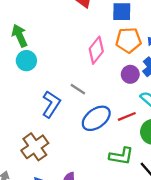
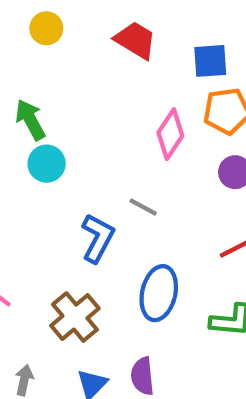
blue ellipse: (96, 118) -> (159, 293), moved, turned -36

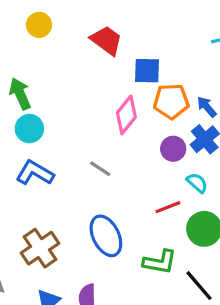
blue square: (210, 61) -> (147, 71), moved
blue L-shape: (98, 238) -> (35, 173), moved, turned -93
blue ellipse: (159, 293) -> (106, 236), turned -45

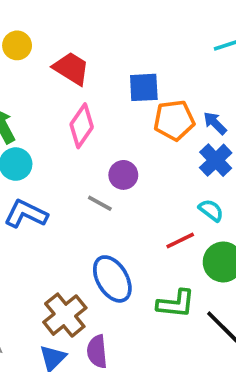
red trapezoid: (106, 40) -> (71, 68), moved
pink diamond: (126, 115) -> (82, 126), moved
purple circle: (173, 149) -> (123, 175), moved
brown cross: (40, 248) -> (65, 315), moved

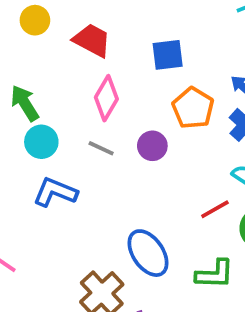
orange pentagon: (174, 120) -> (193, 108), moved, turned -30
gray line: (100, 203) -> (101, 148), moved

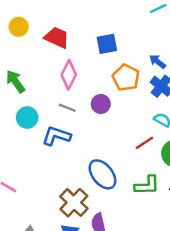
cyan circle: (41, 142) -> (27, 118), moved
blue L-shape: (55, 192) -> (56, 136), moved

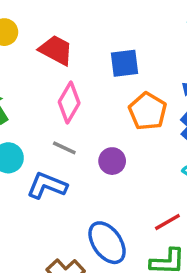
purple circle: (101, 104) -> (112, 161), moved
red line: (144, 143) -> (167, 222), moved

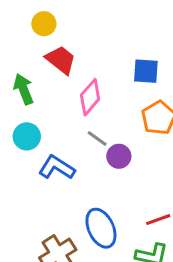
red trapezoid: (56, 50) -> (61, 60), moved
gray line: (64, 148) -> (97, 138), moved

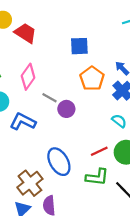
red trapezoid: (61, 60) -> (25, 33), moved
pink diamond: (90, 97) -> (28, 77), moved

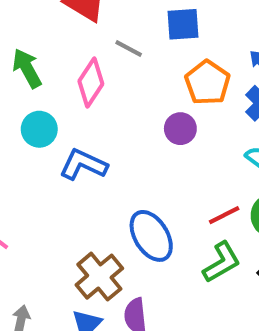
gray line: (49, 98) -> (129, 49), moved
purple circle: (66, 109) -> (180, 129), moved
green L-shape: (97, 177) -> (222, 262), turned -35

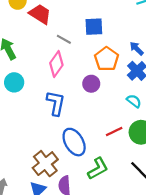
pink diamond: (91, 82) -> (56, 64), moved
blue L-shape: (83, 165) -> (56, 103), moved, turned 75
green L-shape: (222, 262) -> (98, 169), moved

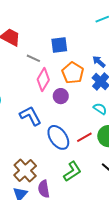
pink diamond: (56, 64) -> (43, 80), moved
blue L-shape: (56, 103) -> (30, 116), turned -35
blue ellipse: (74, 142) -> (58, 137), moved

